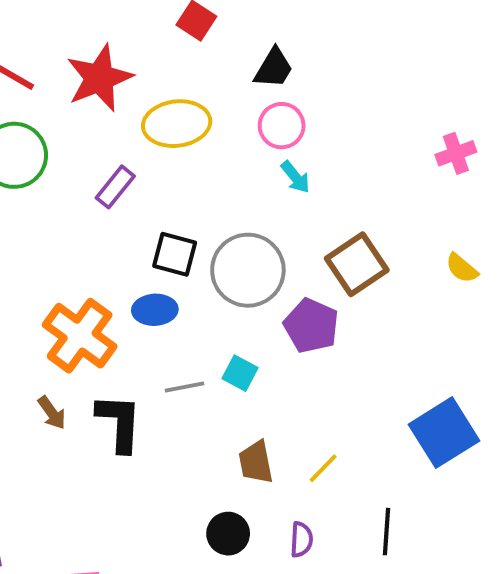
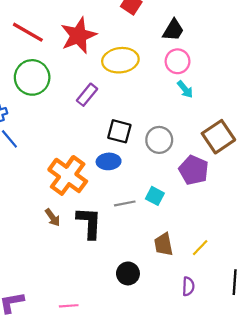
gray circle: (248, 270) -> (159, 140), size x0.7
black circle: (228, 534) -> (128, 273), moved

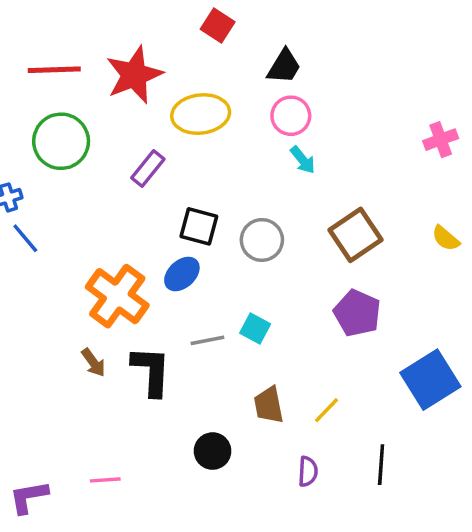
red line: (28, 32) -> (54, 70), turned -32
blue ellipse: (109, 161) -> (182, 274), turned -40
purple pentagon: (194, 170) -> (357, 313), moved
pink line: (69, 306) -> (105, 480), moved

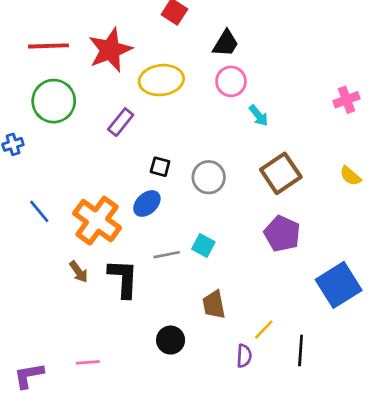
cyan arrow: (303, 160) -> (259, 116), moved
black square: (199, 226) -> (160, 167), size x0.7
blue line: (25, 238) -> (39, 211), moved
yellow line: (327, 410) -> (264, 330), moved

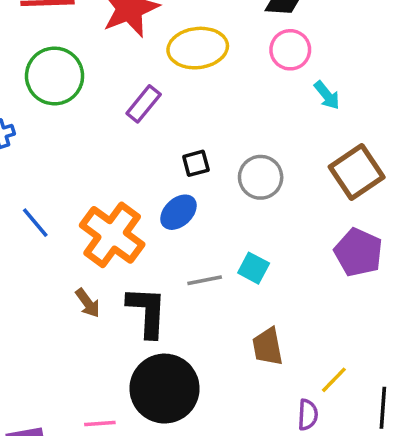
black square: (160, 167) -> (196, 163), turned -30
black circle: (171, 340) -> (165, 389), moved, size x1.8

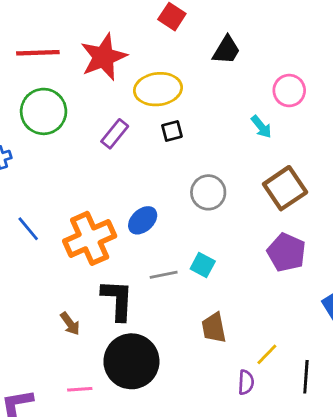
pink circle: (290, 50) -> (289, 91), moved
black square: (196, 163) -> (172, 131), moved
orange cross: (112, 235) -> (90, 238), turned 30
brown arrow: (88, 303) -> (70, 324), moved

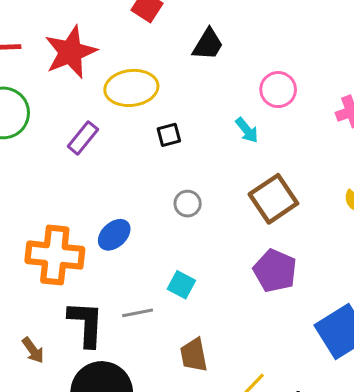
black square: (172, 131) -> (169, 135), moved
gray circle: (208, 192) -> (188, 204), size x0.7
orange cross: (90, 238) -> (55, 255), turned 30
gray line: (164, 275) -> (138, 313), moved

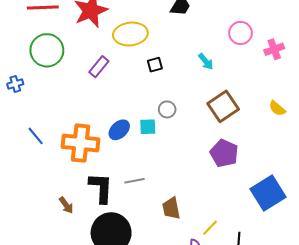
pink circle: (278, 90) -> (241, 33), moved
cyan square: (181, 285) -> (148, 127), moved, turned -30

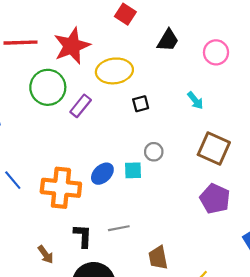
pink circle: (241, 33) -> (216, 52), moved
green circle: (47, 50) -> (48, 87), moved
brown square: (223, 106) -> (214, 148), turned -32
black L-shape: (101, 188) -> (83, 236), size x0.7

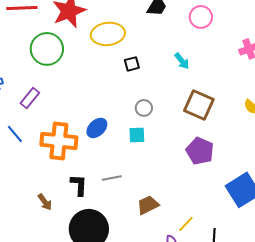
purple rectangle: (81, 106) -> (30, 98), moved
cyan square: (133, 170) -> (137, 135), moved
brown trapezoid: (158, 258) -> (148, 205), turned 75

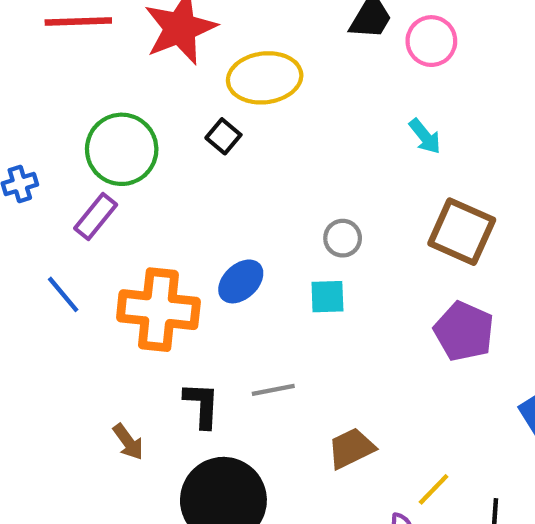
pink circle: (201, 17) -> (431, 41), moved
green circle: (47, 49) -> (122, 149), moved
black square: (132, 64) -> (223, 136), moved, turned -35

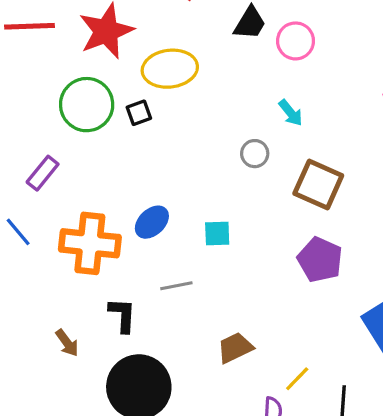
black square: (223, 136) -> (139, 113), turned 30
green circle: (122, 149) -> (87, 105), moved
gray circle: (343, 238) -> (255, 154), moved
gray line: (273, 390) -> (176, 286), moved

